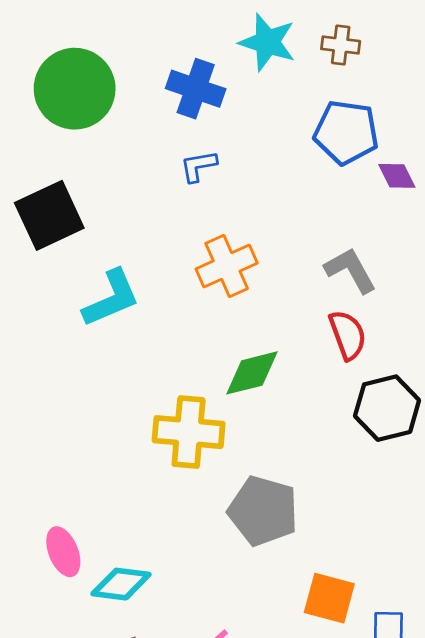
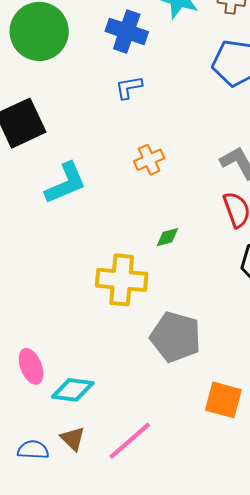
orange cross: (227, 266) -> (149, 160), size x0.7
green diamond: (252, 373) -> (167, 237), size x0.6

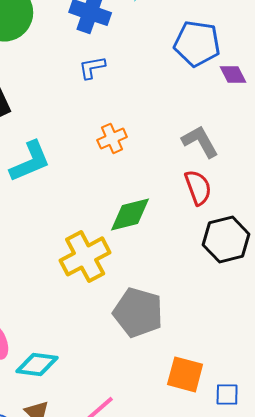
green diamond: (167, 237) -> (130, 214), size x1.8
yellow cross: (122, 280) -> (85, 256), turned -33

